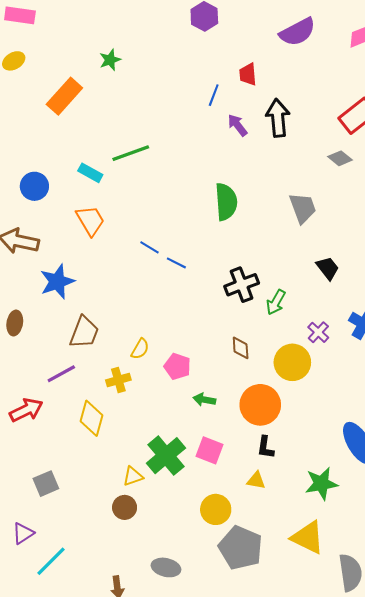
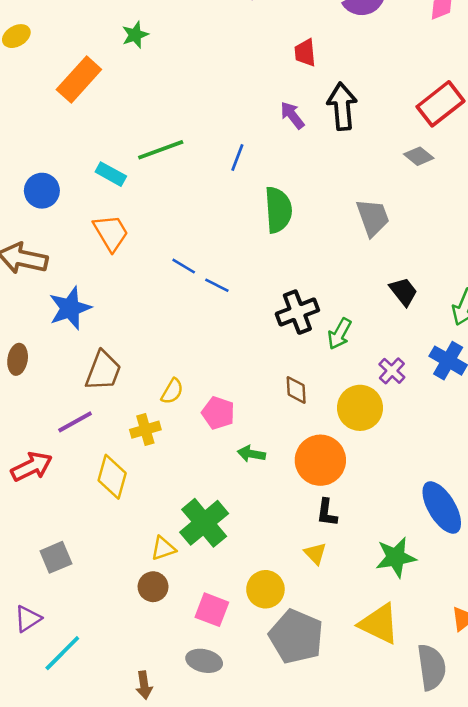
blue line: (214, 95) -> (237, 157), moved
pink square: (209, 450) -> (212, 610), moved
yellow triangle: (256, 480) -> (315, 553), turned 36

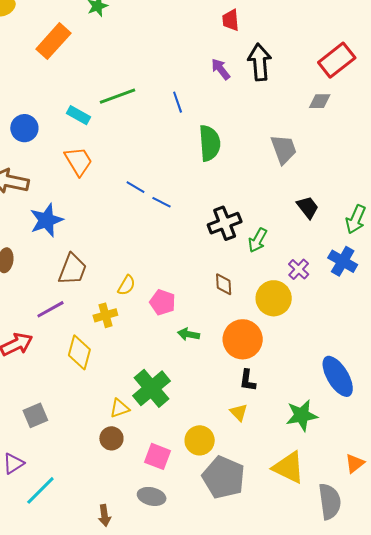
gray diamond: (419, 156) -> (320, 101), turned -40
blue line: (237, 157) -> (178, 102), turned -40

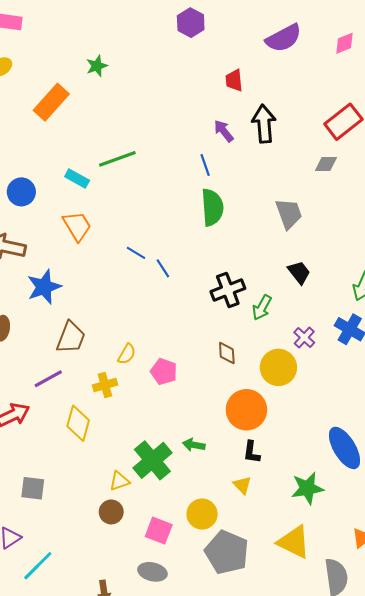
blue line: (178, 102) -> (205, 165), moved
blue line: (162, 202) -> (163, 268), turned 30
black trapezoid: (308, 207) -> (299, 272), moved
green arrow: (189, 334) -> (194, 445), moved
gray square: (35, 415) -> (33, 488), turned 30

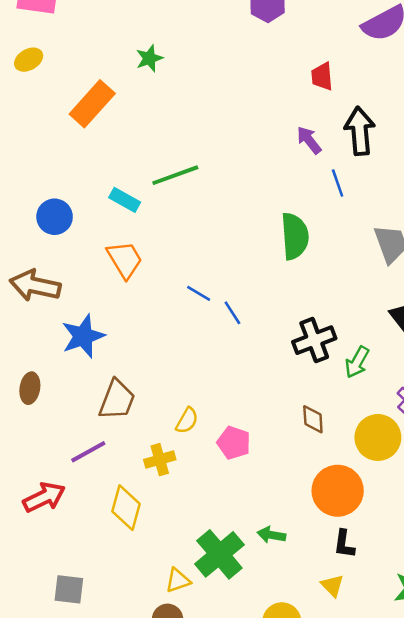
blue line: (205, 165) -> (338, 183), moved

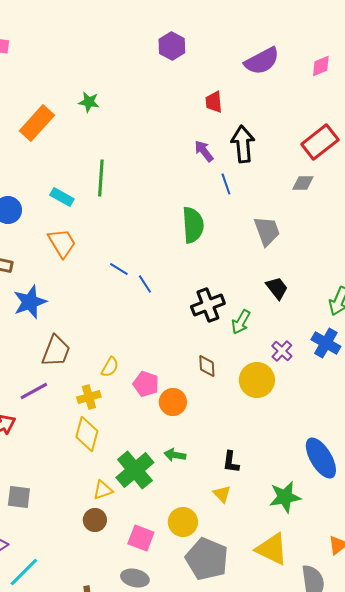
green star: (149, 58) -> (89, 102), moved, turned 30
green line: (175, 175) -> (101, 178), turned -66
orange circle: (338, 491) -> (173, 402), moved, size x0.7
yellow diamond: (126, 508) -> (87, 434), moved

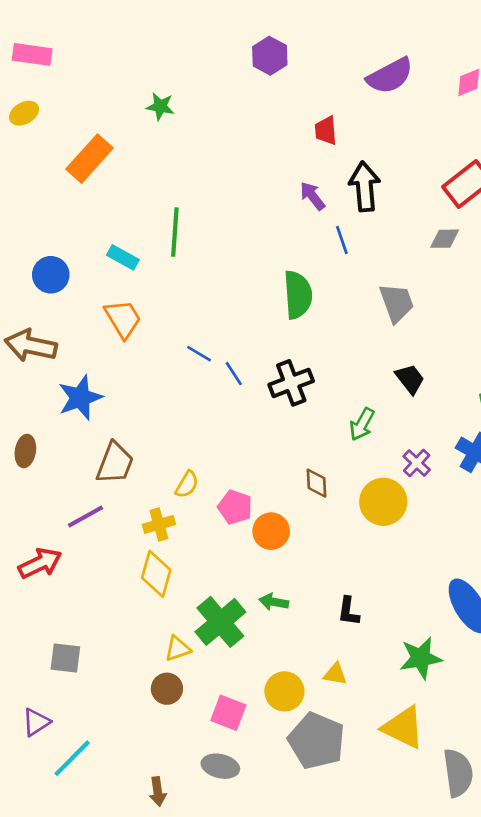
green star: (89, 102) -> (160, 106), moved
black cross: (208, 305) -> (291, 383), moved
yellow triangle: (222, 494) -> (335, 674), moved, turned -36

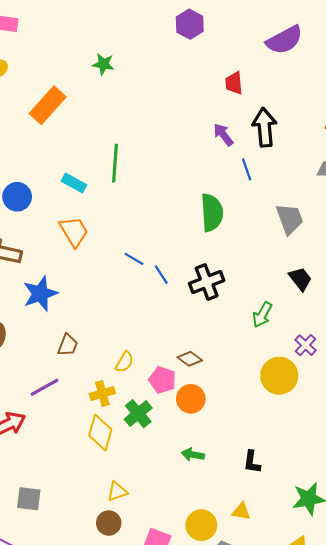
brown trapezoid: (115, 463) -> (68, 345), size x0.7
brown diamond: (317, 483) -> (190, 359), moved, turned -50
green cross: (220, 622) -> (138, 414), moved, size x0.7

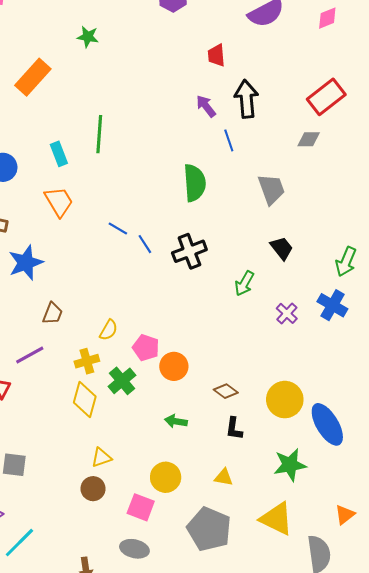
cyan rectangle: (74, 183) -> (59, 154), turned 40
brown diamond: (190, 359) -> (226, 391), moved
yellow circle: (279, 376) -> (285, 400), moved
yellow circle: (201, 525) -> (166, 477), moved

